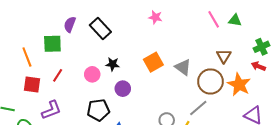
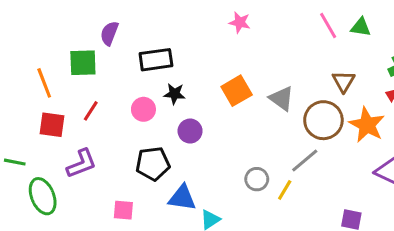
black rectangle: (100, 28) -> (156, 60), moved, turned -55

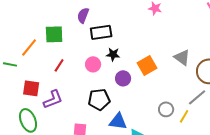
purple semicircle: (109, 33) -> (83, 15), moved
orange line: (44, 83) -> (29, 47), turned 60
orange square: (237, 91) -> (147, 65), moved
red square: (52, 125) -> (31, 88), moved
green line: (15, 162) -> (10, 64), moved

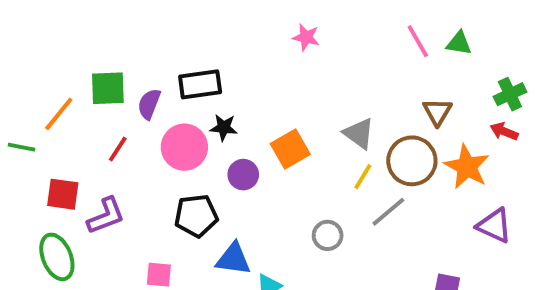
purple semicircle: (83, 15) -> (149, 104), moved
pink circle: (93, 64) -> (184, 147), size x1.5
yellow line: (184, 116) -> (363, 177), moved

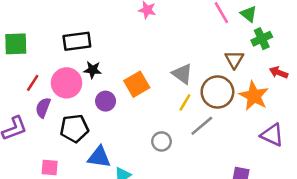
green triangle: (459, 43) -> (249, 14), turned 30
green cross: (510, 94) -> (262, 39), moved
purple semicircle: (149, 104) -> (43, 108), moved
red line: (118, 149) -> (33, 83), moved

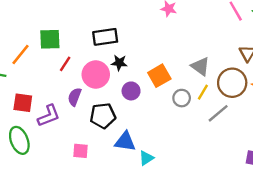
red line: (33, 83) -> (65, 64), moved
gray circle: (162, 141) -> (182, 98), moved

